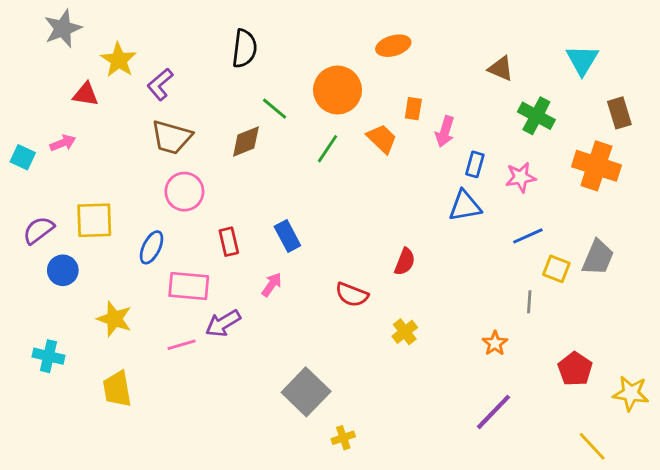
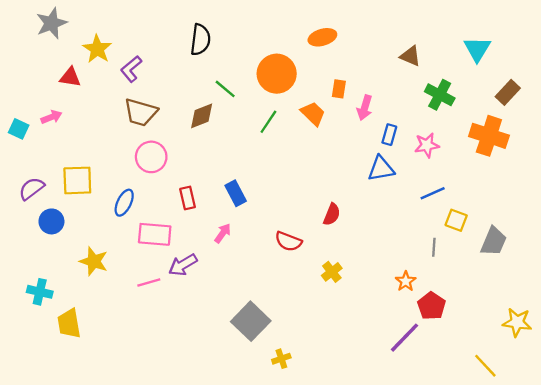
brown rectangle: (619, 113) -> (508, 92), turned 60
gray trapezoid: (598, 257) -> (494, 241), moved
red pentagon: (575, 369) -> (431, 306), moved
yellow trapezoid: (117, 389) -> (69, 323), moved

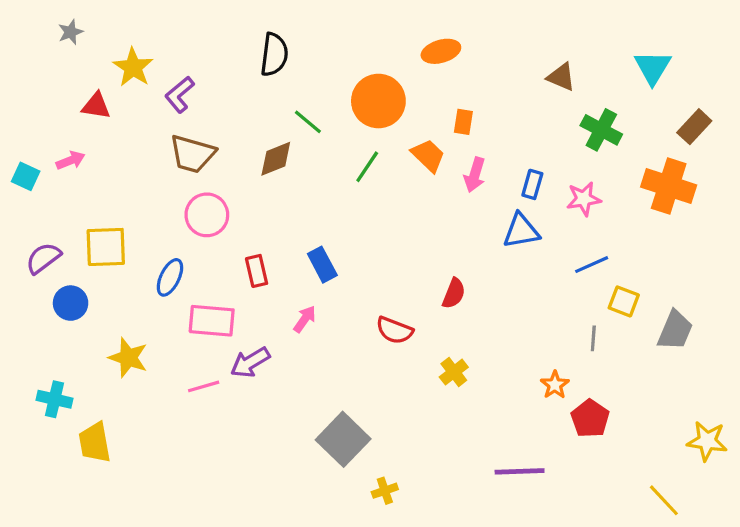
gray star: (51, 23) -> (71, 32), size x0.6
pink arrow: (365, 108) -> (475, 175), moved
purple line: (405, 338) -> (520, 471), moved, turned 44

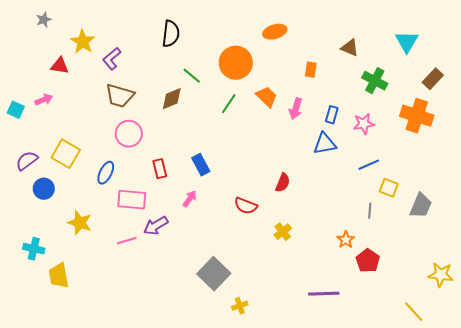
orange rectangle: (463, 122) -> (311, 70), moved
yellow square: (106, 247) -> (66, 154), turned 32

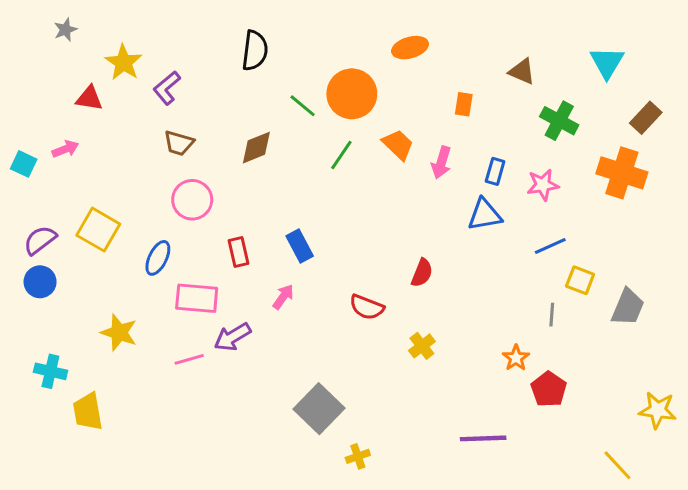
green line: (192, 76) -> (303, 106), moved
brown trapezoid: (120, 96) -> (179, 143), size x0.7
blue circle: (44, 189) -> (40, 282), moved

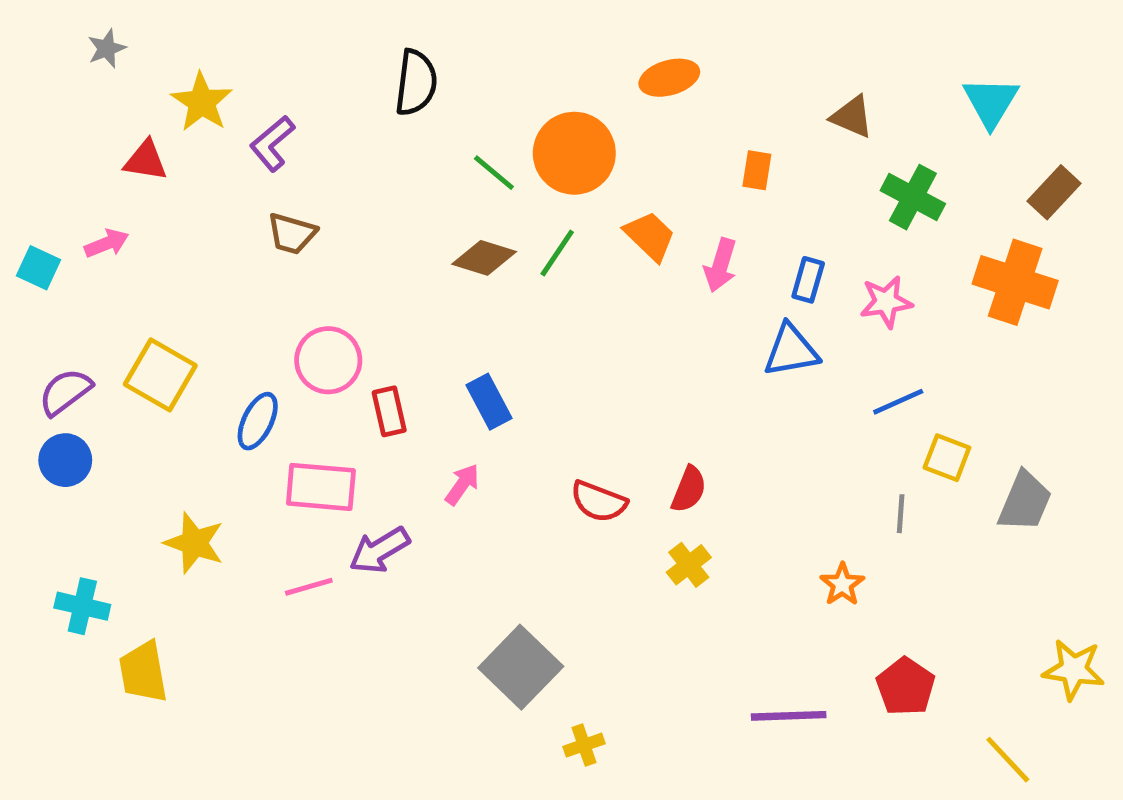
brown diamond: (256, 148) -> (484, 258), moved, turned 39
pink circle: (192, 200) -> (328, 360), moved
red semicircle: (422, 273) -> (689, 489), moved
red pentagon: (549, 389) -> (906, 687), moved

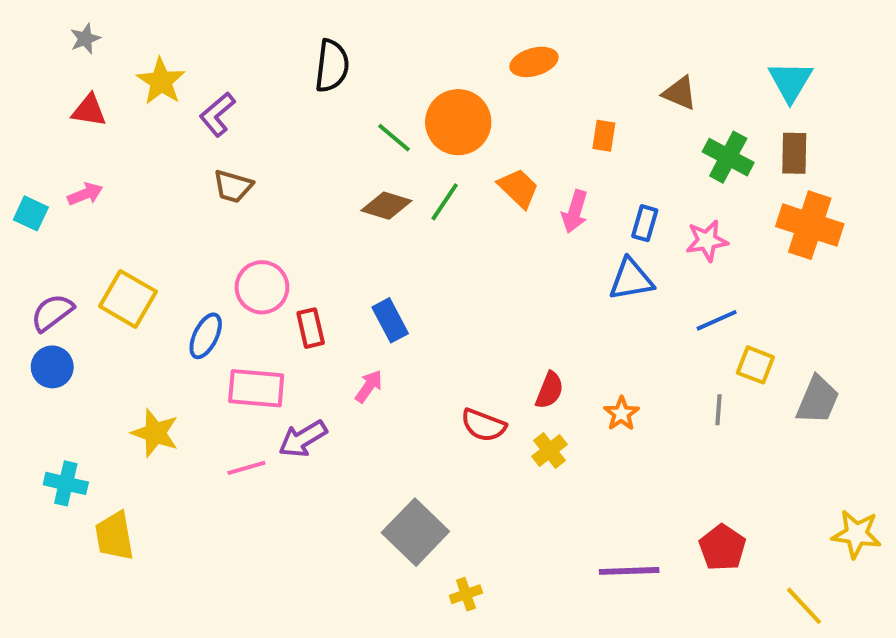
red triangle: (146, 161) -> (89, 111), moved
brown rectangle: (1054, 192) -> (794, 153), moved, turned -42
red semicircle: (599, 501) -> (483, 425), moved
orange star: (842, 584) -> (621, 414), moved

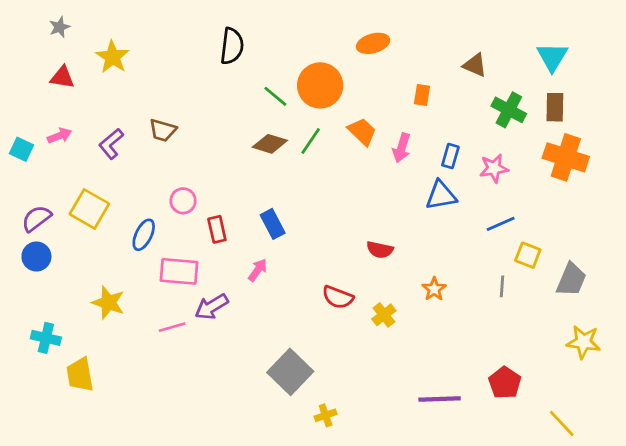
purple L-shape: (217, 114) -> (111, 144), moved
pink circle: (262, 287) -> (183, 201), size x0.7
red semicircle: (550, 390) -> (380, 250), moved, turned 80
yellow star: (856, 534) -> (583, 342), moved

